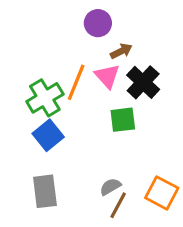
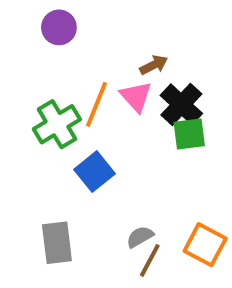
purple circle: (98, 23) -> (59, 27), moved
green square: (123, 120) -> (189, 134), moved
blue square: (48, 135) -> (94, 172), moved

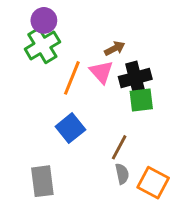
black cross: (181, 104) -> (135, 78), turned 32
green cross: (57, 124) -> (42, 45), moved
gray semicircle: (140, 237) -> (122, 174), moved, turned 108
brown line: (150, 260) -> (119, 147), moved

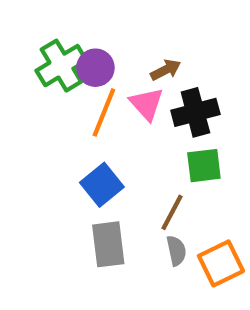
purple circle: (44, 20) -> (95, 68), moved
green square: (141, 100) -> (204, 166), moved
gray rectangle: (42, 181) -> (108, 244), moved
orange square: (153, 183) -> (221, 263), turned 36

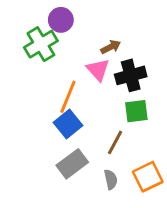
purple circle: (95, 68) -> (61, 20), moved
orange line: (104, 112) -> (68, 97), moved
gray rectangle: (108, 244) -> (72, 164), turned 60
gray semicircle: (176, 251) -> (111, 180), moved

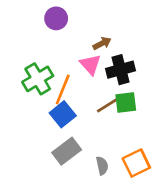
green cross: (41, 44) -> (38, 79), moved
brown line: (115, 142) -> (107, 105), moved, turned 30

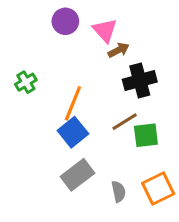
pink triangle: (90, 64) -> (105, 30), moved
green cross: (38, 79) -> (26, 82), moved, size x0.6
green square: (126, 103) -> (146, 135), moved

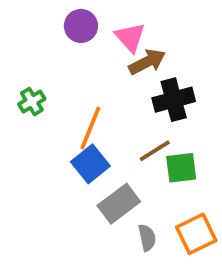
brown arrow: (119, 50) -> (147, 62), size x1.4
gray rectangle: (78, 175) -> (119, 204), moved

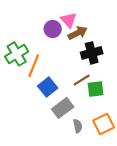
purple circle: (81, 26) -> (53, 29), moved
green cross: (32, 102) -> (17, 54), size x1.6
orange line: (90, 128) -> (34, 66), moved

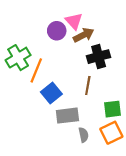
brown line: (82, 80) -> (88, 85), turned -48
green square: (96, 89) -> (112, 109), moved
gray rectangle: (63, 108) -> (67, 116), turned 30

